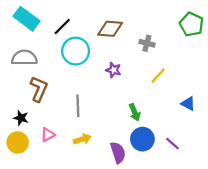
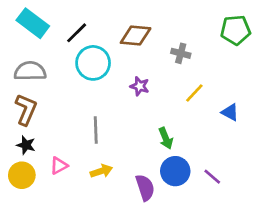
green pentagon: (192, 24) -> (236, 30), turned -30
brown L-shape: (39, 89) -> (26, 109), moved
blue triangle: (188, 103) -> (230, 112), moved

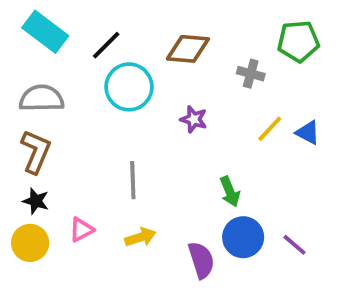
green pentagon: (236, 30) -> (298, 41), moved
blue triangle: (230, 112) -> (308, 133), moved

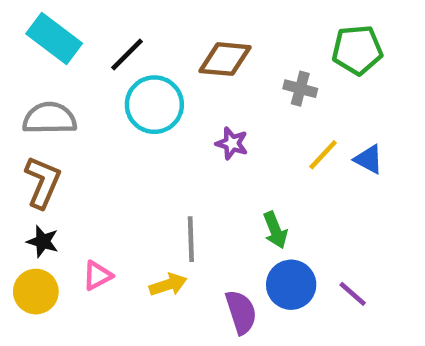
gray line: (133, 180) -> (191, 239), moved

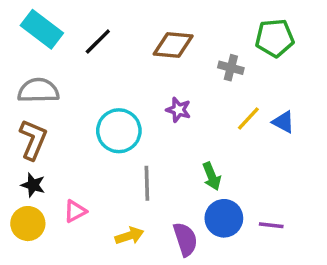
cyan circle: (154, 105) -> (119, 131), moved
yellow arrow: (168, 285) -> (129, 236), moved
purple line: (353, 294) -> (271, 225), turned -35

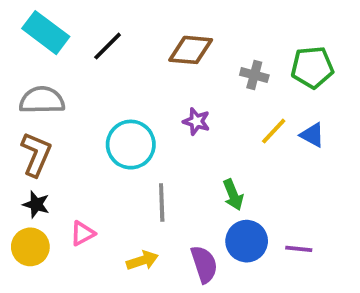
green pentagon: (275, 38) -> (312, 67), moved

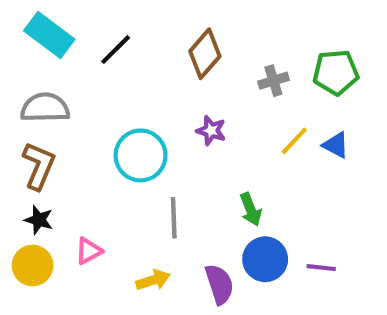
brown diamond: (191, 50) -> (205, 54), turned -54
gray cross: (254, 75) -> (273, 81), turned -32

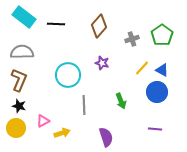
black line: (116, 50) -> (56, 24), turned 48
green pentagon: (336, 72) -> (162, 35), turned -30
blue circle: (265, 259) -> (157, 92), moved
yellow arrow: (153, 280) -> (62, 133), moved

